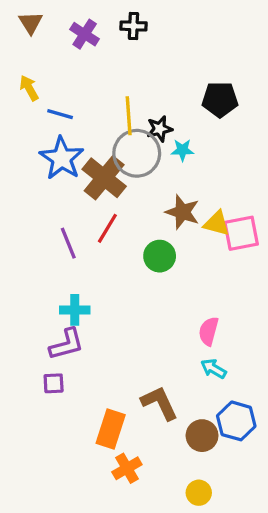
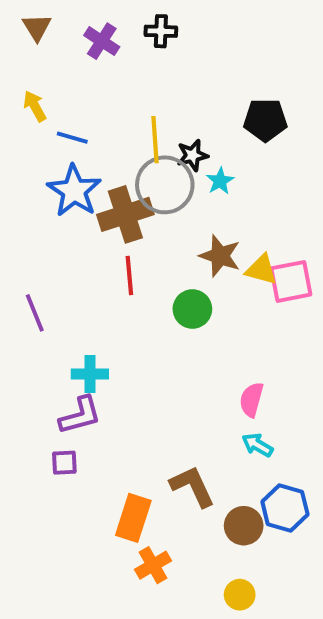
cyan star: (182, 150) -> (220, 181), turned -30
brown cross: (104, 178) -> (125, 214), turned 33
red line: (107, 228) -> (129, 276), turned -36
purple line: (68, 243) -> (35, 313), moved

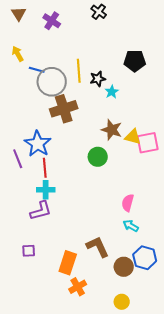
black cross: (161, 31) -> (99, 12), moved, turned 35
gray circle: (165, 185) -> (52, 82), moved
blue star: (74, 191) -> (38, 144), moved
red line: (129, 276) -> (45, 168), moved
purple square: (64, 463) -> (29, 251), moved

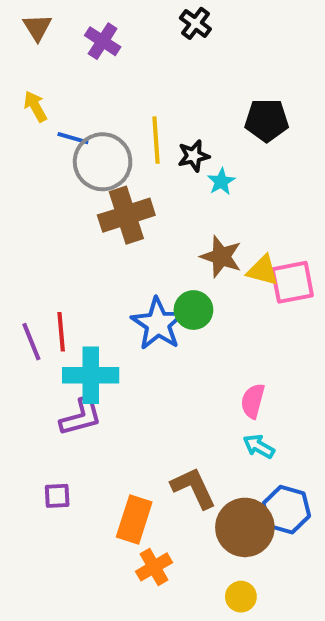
blue star: (38, 144) -> (158, 324), moved
purple line: (18, 159) -> (31, 342), moved
red line: (45, 168) -> (61, 332), moved
cyan cross: (46, 190) -> (91, 375), size x1.5
brown circle: (124, 267) -> (245, 527), size x1.5

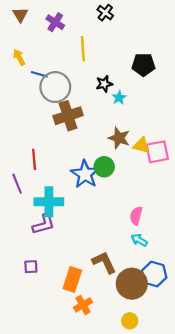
yellow line: (156, 140) -> (83, 49), moved
red line: (61, 332) -> (34, 159), moved

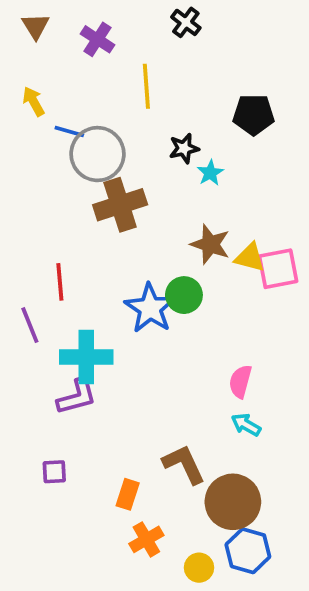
blue hexagon: (154, 274) -> (248, 551), moved
orange rectangle: (72, 279) -> (128, 494), size x0.7
yellow circle: (130, 321) -> (199, 568), moved

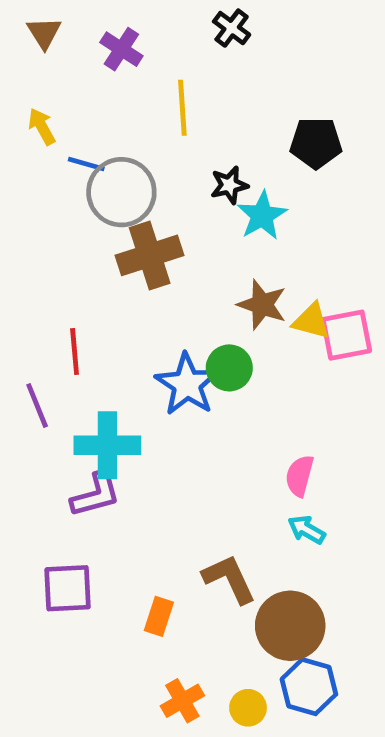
cyan star: (210, 173) -> (262, 216), size x1.5
purple square: (54, 472) -> (68, 588), size x1.6
orange cross: (146, 539) -> (182, 701), moved

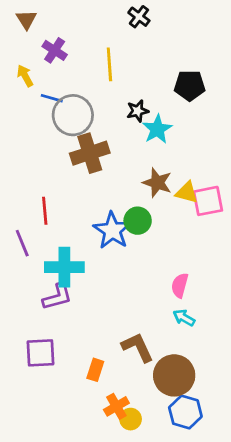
purple cross: (121, 49) -> (55, 50), moved
orange cross: (182, 701) -> (116, 406), moved
yellow circle: (248, 708) -> (131, 419), moved

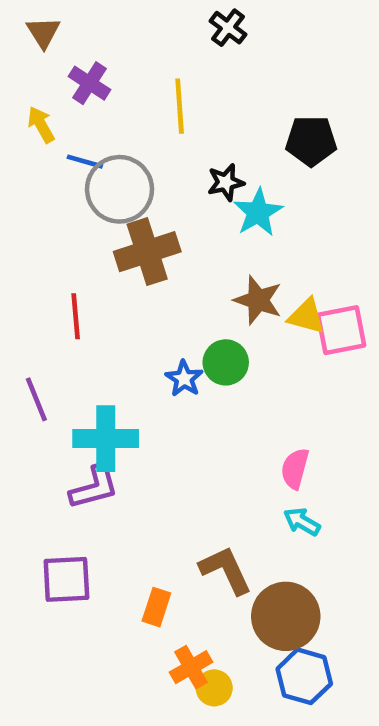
red line: (45, 211) -> (76, 316), moved
blue star: (112, 230) -> (184, 379), size x0.6

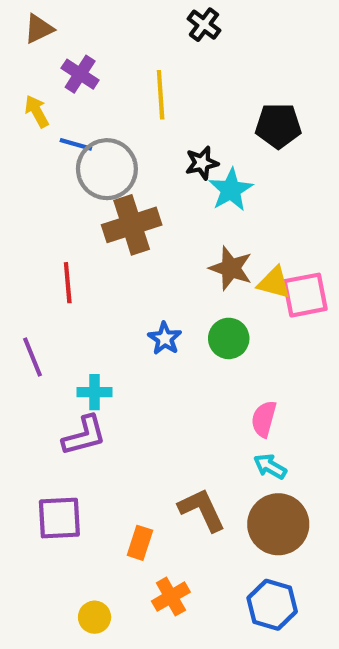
brown triangle: (43, 32) -> (39, 29), turned 36
green circle: (226, 362) -> (229, 338), moved
cyan cross: (106, 439) -> (95, 392), size x0.6
brown circle: (286, 616) -> (278, 524), moved
yellow circle: (214, 688) -> (95, 617), moved

